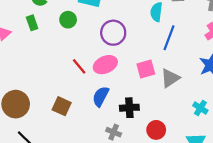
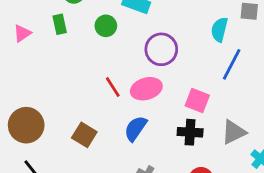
pink square: (146, 69) -> (197, 101), turned 30
gray triangle: (170, 78) -> (234, 132), moved
black cross: (129, 108) -> (190, 132), moved

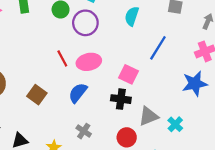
cyan semicircle: (219, 30) -> (132, 16), moved
purple circle: (161, 49) -> (85, 23), moved
gray triangle: (234, 132) -> (148, 116), moved

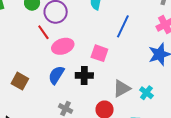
red line: (62, 58) -> (43, 32), moved
black cross: (121, 99) -> (84, 75), moved

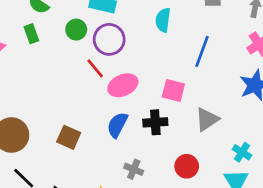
gray triangle: (122, 88) -> (207, 119), moved
cyan cross: (146, 93) -> (242, 152), moved

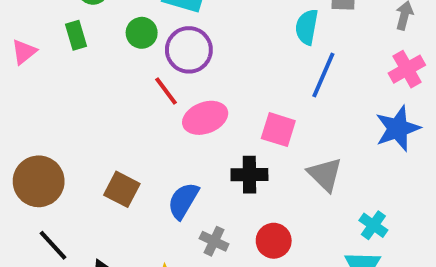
cyan semicircle: (163, 20) -> (307, 27), moved
gray triangle: (207, 119) -> (325, 174), turned -45
blue semicircle: (117, 125) -> (183, 201), moved
red circle: (187, 166) -> (274, 241), moved

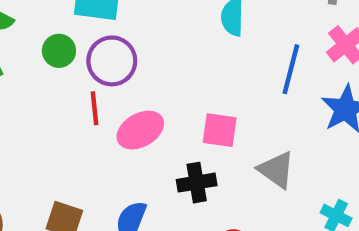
blue line: (323, 75) -> (291, 69), moved
red line: (166, 91) -> (95, 108), turned 40

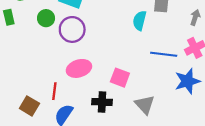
blue line: (291, 69) -> (164, 54), turned 70
red line: (95, 108) -> (54, 91), moved

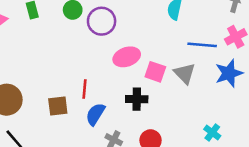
pink ellipse: (79, 68) -> (127, 57), moved
gray triangle: (145, 105) -> (185, 73), moved
brown square: (29, 106) -> (58, 106), turned -36

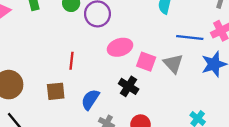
red line: (84, 89) -> (71, 61), moved
black cross: (137, 99) -> (129, 86), turned 30

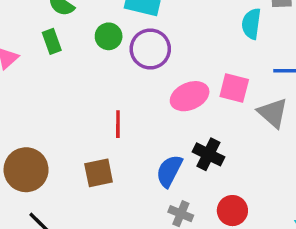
pink square: (146, 62) -> (234, 88), moved
blue semicircle: (90, 99) -> (169, 171), moved

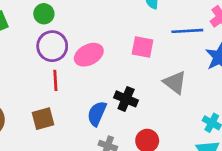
purple circle: (150, 49) -> (52, 46), moved
pink ellipse: (190, 96) -> (89, 55), moved
gray triangle: (273, 113) -> (175, 82), moved

